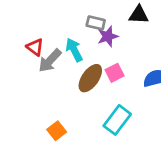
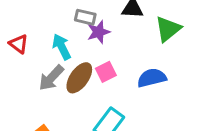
gray arrow: (50, 61) -> (51, 78), moved

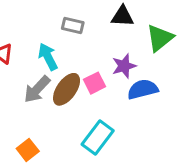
purple star: (98, 32) -> (124, 66), moved

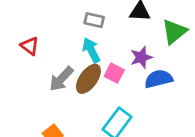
cyan arrow: (48, 57) -> (91, 50), moved
pink square: (95, 83) -> (114, 73), turned -36

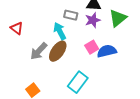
gray rectangle: (94, 20) -> (71, 15), moved
purple star: (141, 57) -> (93, 20), moved
pink square: (114, 73) -> (92, 47), moved, turned 32

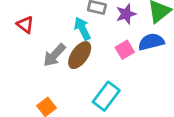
blue semicircle: (107, 51) -> (151, 42), moved

